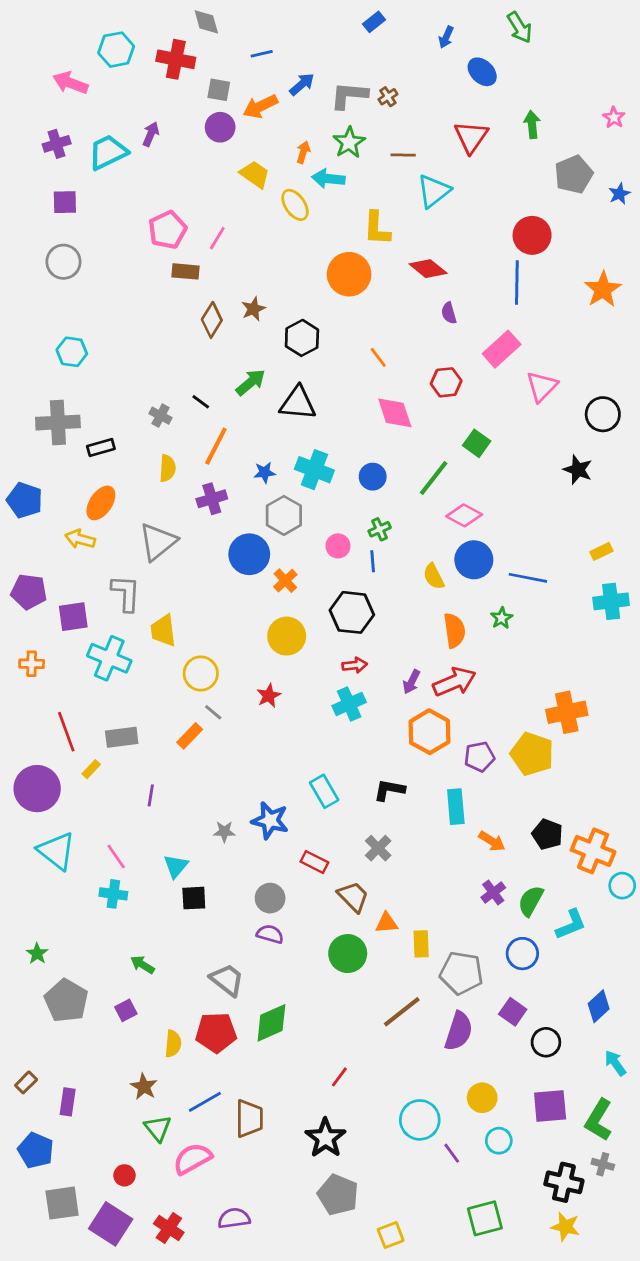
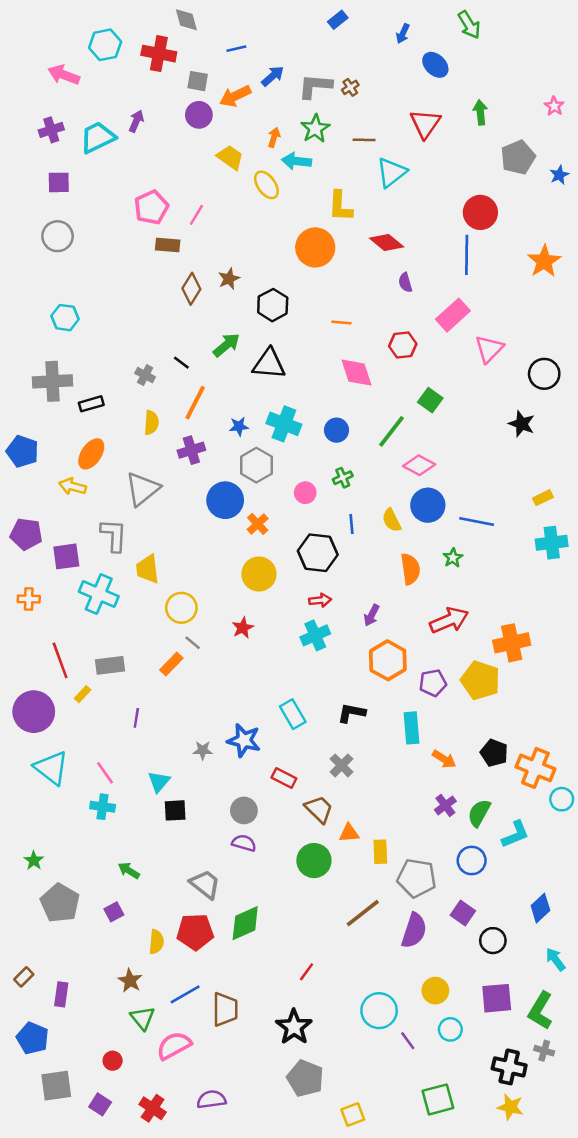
orange line: (378, 357) -> (342, 323), turned -48
blue line: (373, 561) -> (352, 524), moved
red arrow: (454, 682) -> (449, 620), moved
purple square: (111, 1224) -> (100, 1104), size x0.6

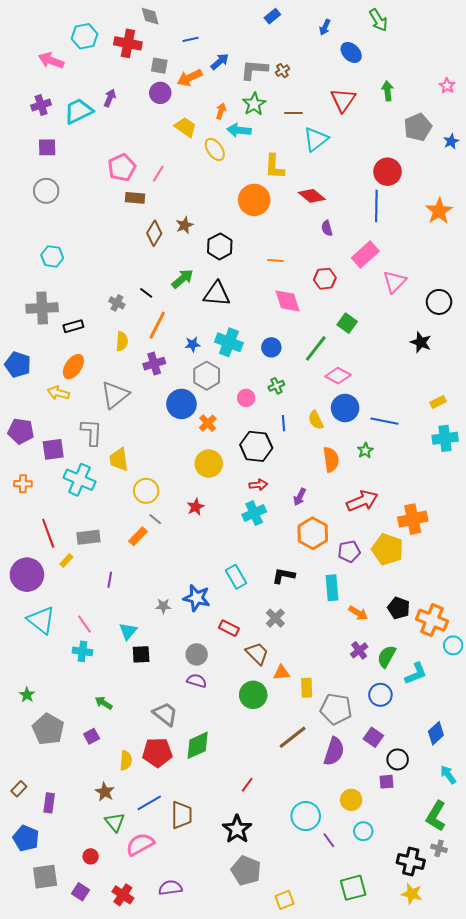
purple square: (497, 998) -> (386, 782), moved, size x0.6

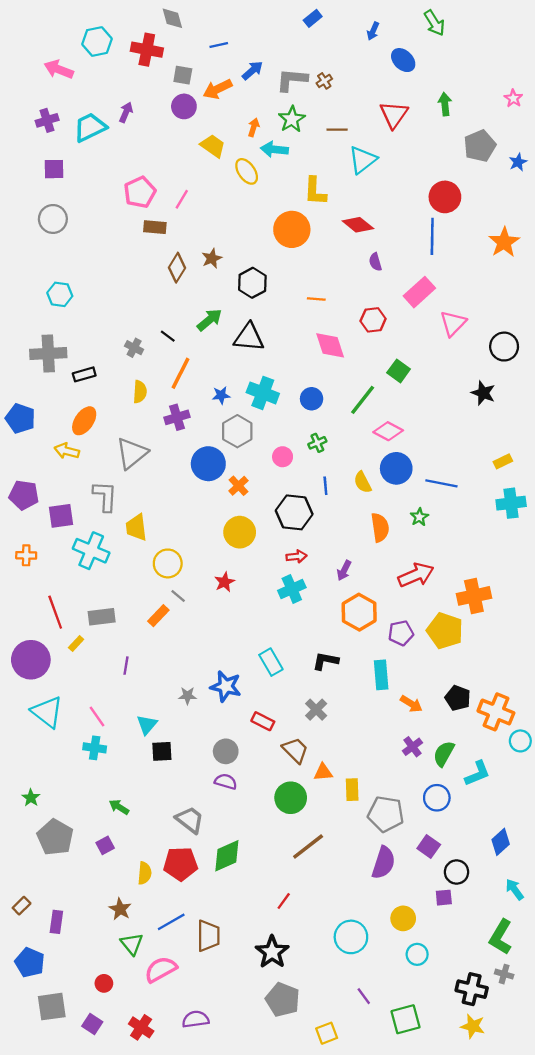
brown line: (293, 737) -> (308, 846), moved
purple line: (329, 840) -> (364, 996), moved

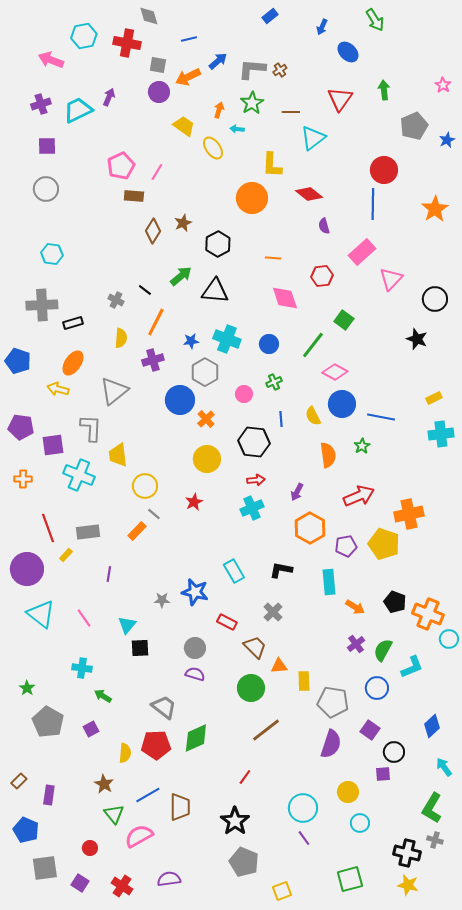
cyan arrow: (274, 149) -> (237, 129), size x0.6
cyan cross: (95, 748) -> (82, 668), moved
purple line: (364, 996) -> (304, 838), moved

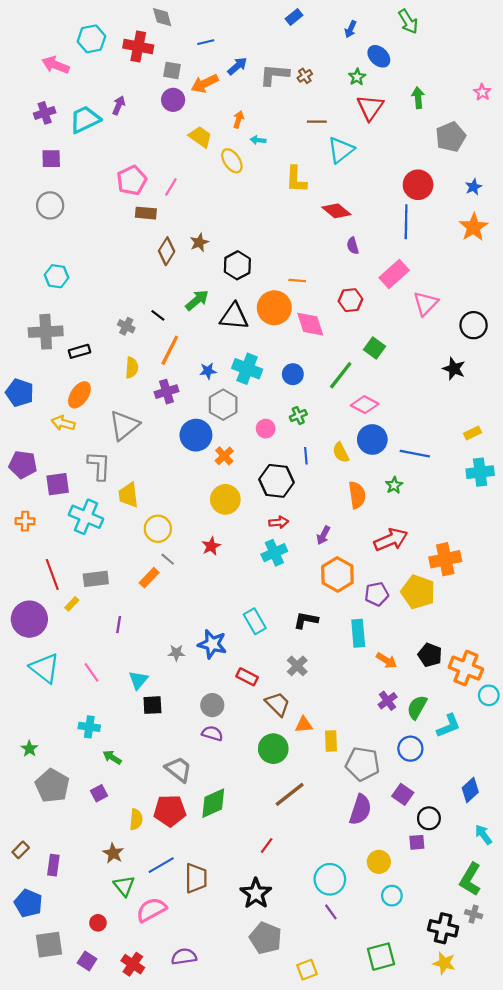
green star: (252, 103) -> (357, 77), moved, size x0.7
blue star: (447, 140) -> (474, 187), moved
orange circle: (252, 198) -> (274, 308), moved

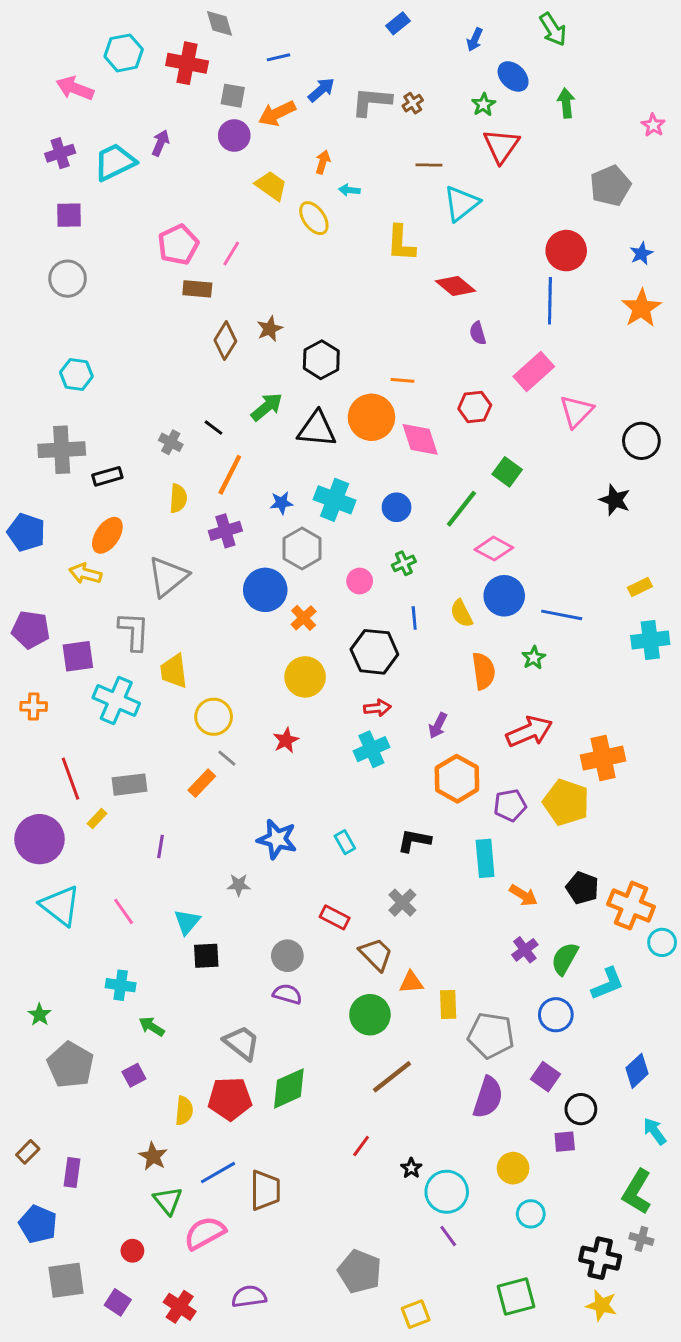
green arrow: (418, 98) -> (566, 103), moved
cyan rectangle: (255, 621) -> (345, 842), size x0.7
blue star: (212, 644) -> (277, 839), moved
black star: (256, 893) -> (411, 1168), moved, size x0.5

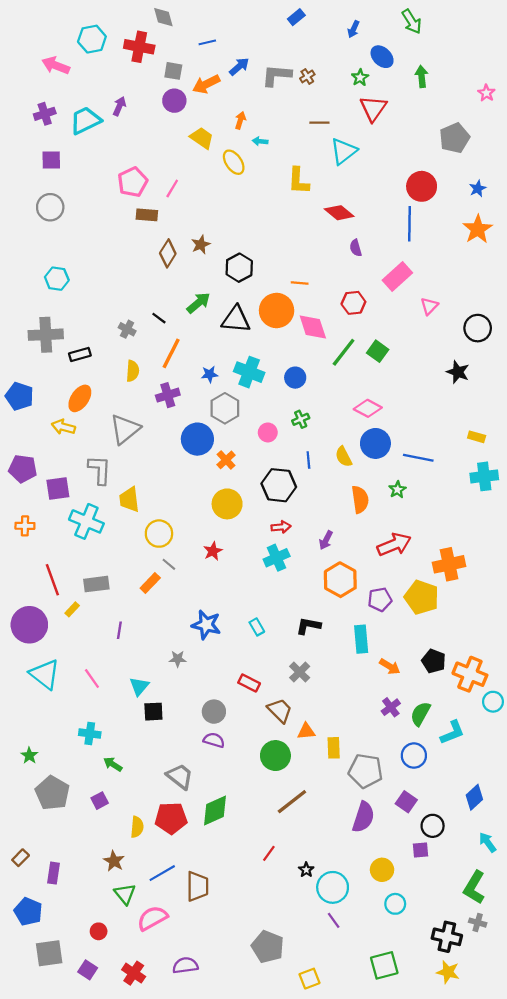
pink triangle: (576, 411) -> (429, 306), size x0.7
green line: (461, 509) -> (344, 352), moved
yellow rectangle: (640, 587) -> (477, 437), turned 42

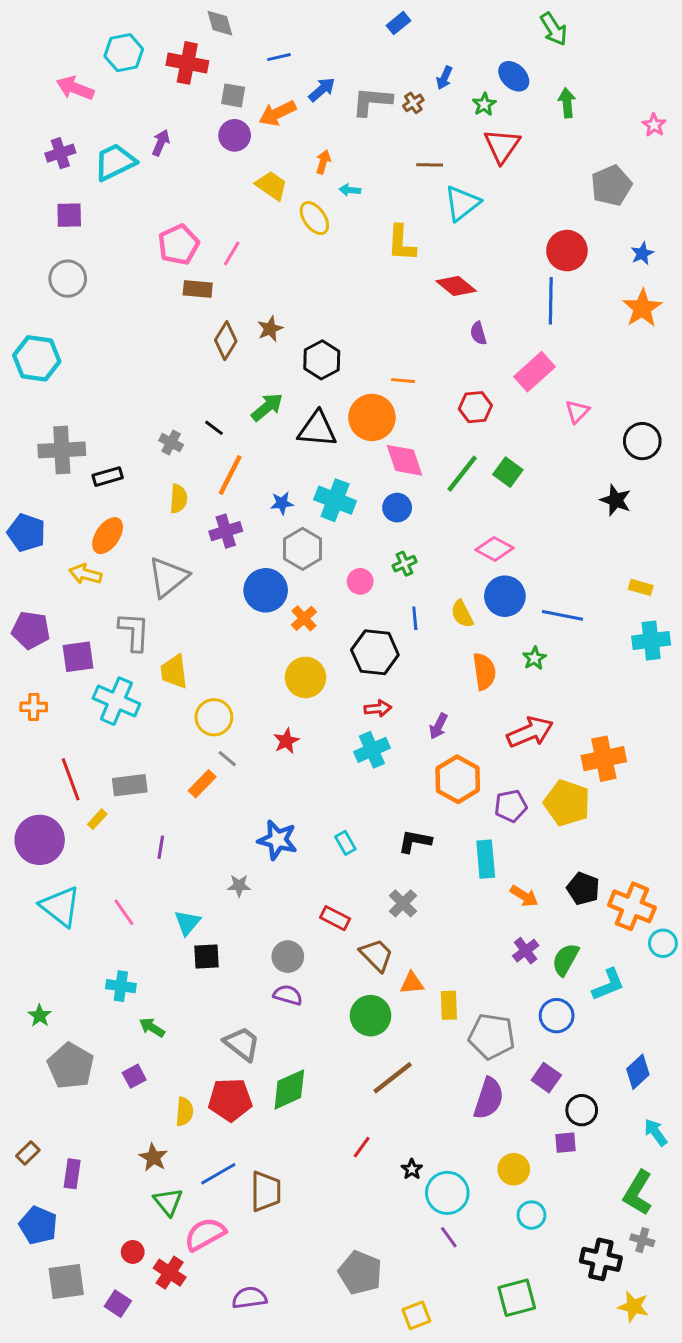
blue arrow: (353, 29) -> (444, 78), moved
cyan hexagon: (57, 279) -> (37, 358), moved, size x1.4
pink diamond: (313, 327) -> (404, 460), moved
yellow star: (448, 972) -> (633, 1307), moved
red cross: (134, 973) -> (170, 1273), moved

